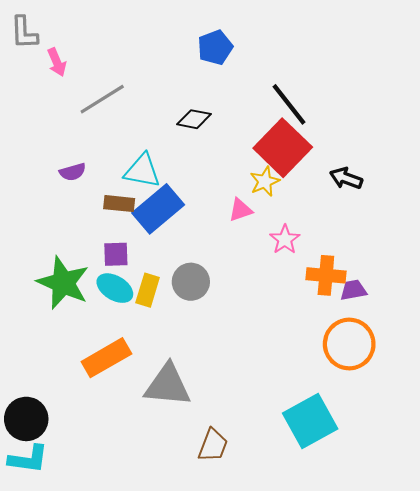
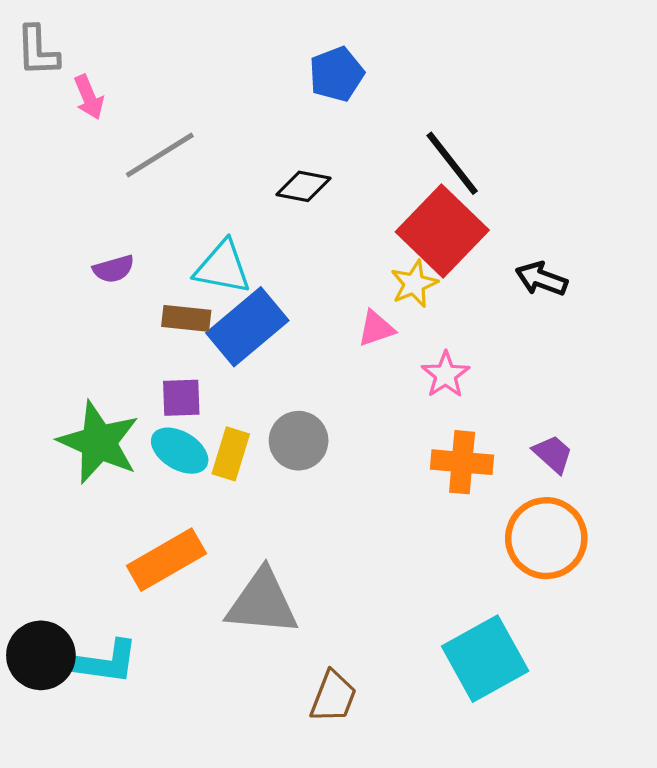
orange cross: (326, 275) -> (462, 462), moved
purple trapezoid: (353, 290) -> (553, 454), turned 52
cyan L-shape: (28, 459) -> (107, 662), moved

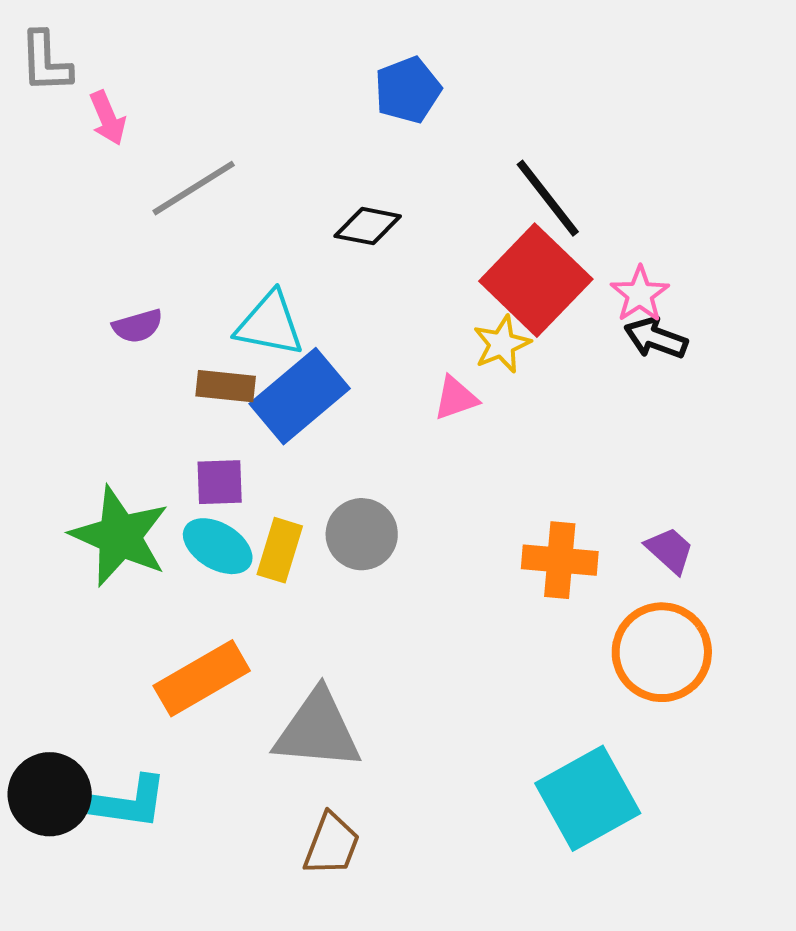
pink star: (446, 375) -> (640, 294), moved
brown trapezoid: (333, 697) -> (332, 844), moved

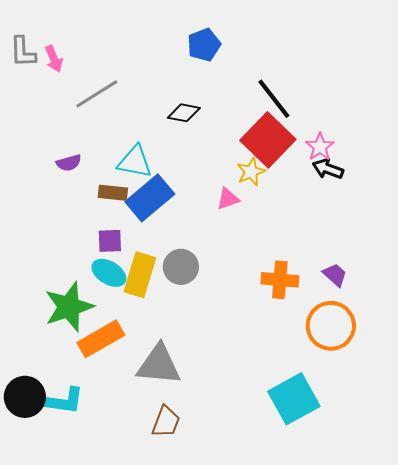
gray L-shape: (46, 62) -> (23, 52), moved
green star: (120, 536) -> (69, 307), moved, turned 30
yellow rectangle: (280, 550) -> (140, 275), size x1.4

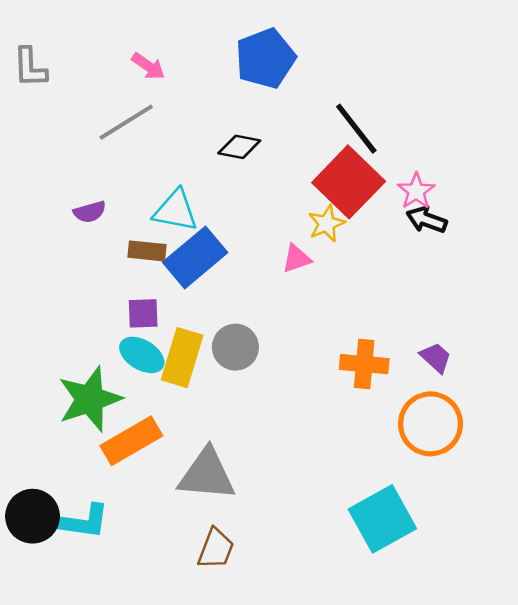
blue pentagon: (204, 45) -> (265, 58), size x1.4
pink arrow: (54, 59) -> (148, 66), moved, turned -32

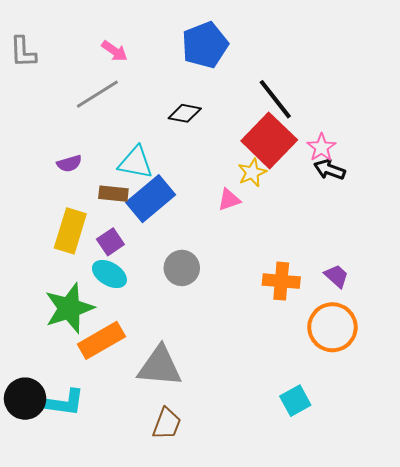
purple square: (143, 313) -> (110, 242), turned -32
yellow rectangle: (182, 358) -> (70, 231), moved
cyan square: (382, 519) -> (295, 401), size x0.6

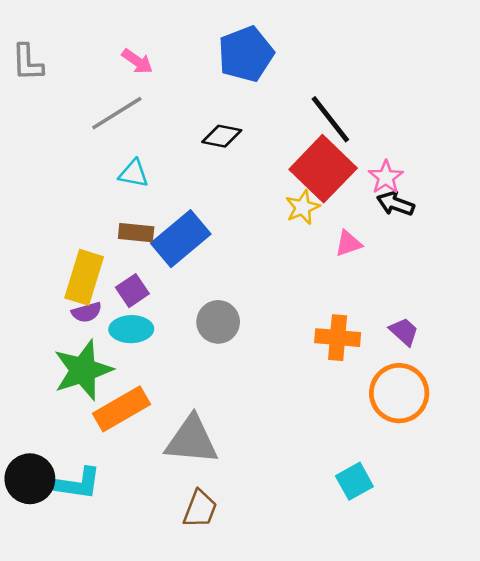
cyan triangle: (136, 162) -> (134, 174), moved, size x0.7
purple semicircle: (69, 163) -> (87, 312), moved
pink triangle: (229, 200) -> (348, 243), moved
cyan ellipse: (109, 274) -> (131, 329), turned -32

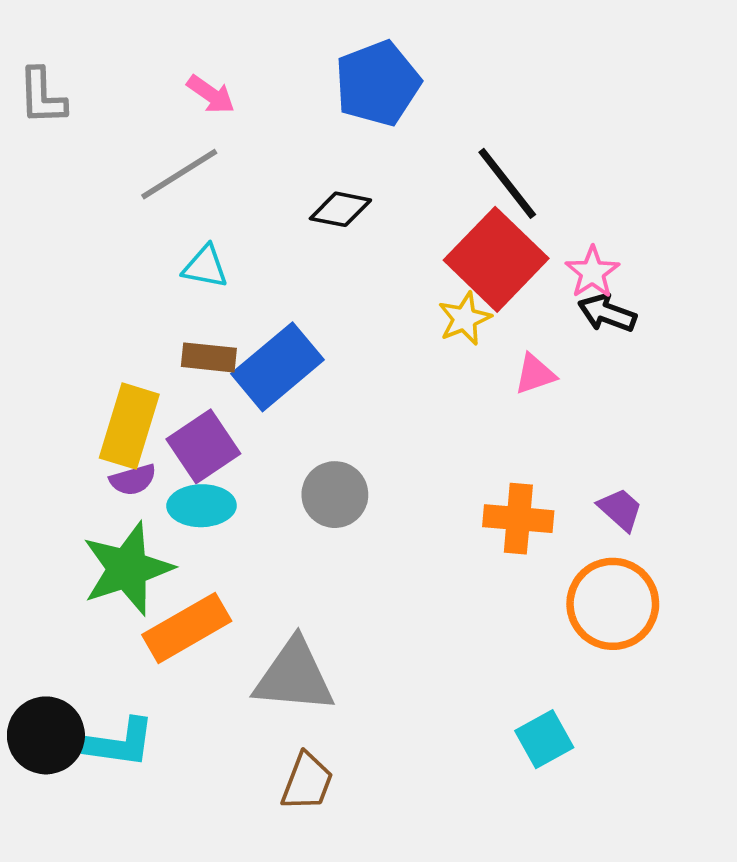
purple square: (132, 291) -> (203, 446), size x1.4

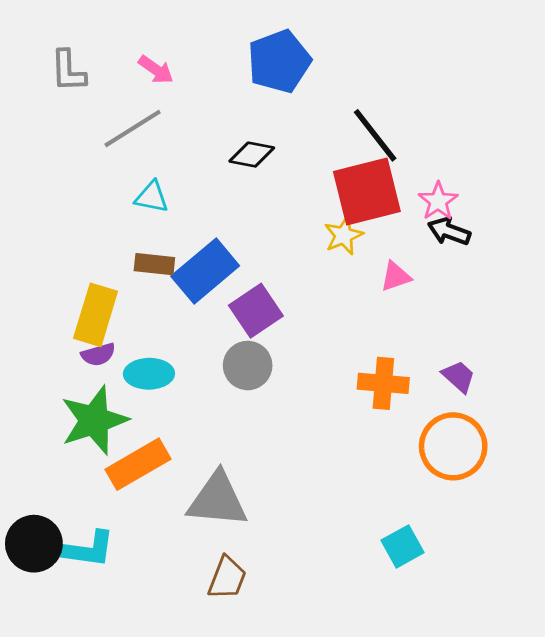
gray L-shape: (42, 96) -> (68, 71), moved
red square: (496, 259) -> (367, 192), turned 32
purple square: (203, 446) -> (256, 311), moved

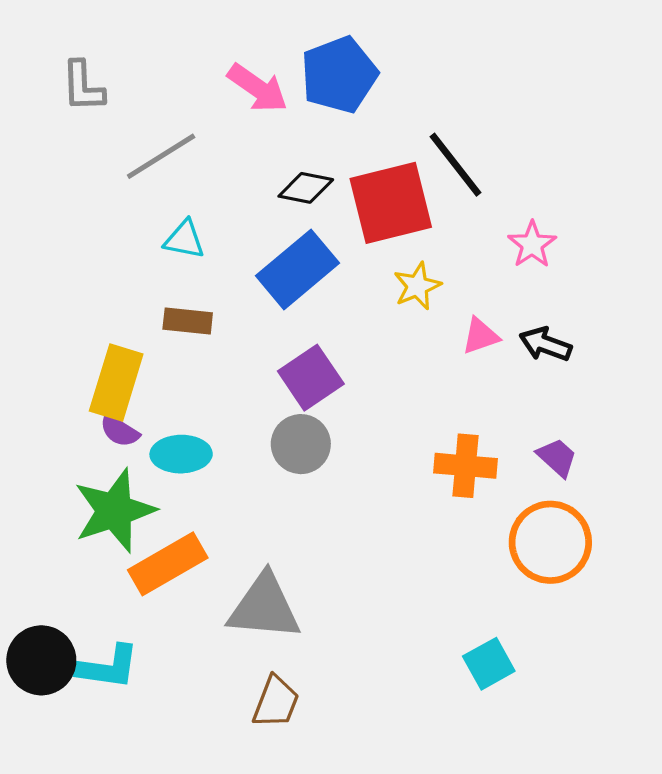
pink arrow: (156, 70) -> (258, 88), moved, size x1.4
red square: (367, 192) -> (391, 203), moved
black arrow: (449, 231) -> (545, 344), moved
blue rectangle: (205, 271) -> (297, 269), moved
purple semicircle: (98, 355) -> (119, 431), turned 48

